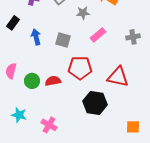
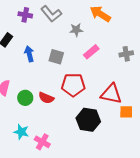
red semicircle: (53, 81) -> (46, 98), turned -147
cyan star: (19, 115) -> (21, 132), moved
orange square: (133, 127) -> (126, 112), moved

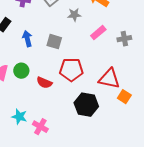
pink rectangle: (91, 52) -> (98, 33), moved
green circle: (25, 98) -> (21, 71), moved
orange square: (126, 112) -> (124, 97), turned 32

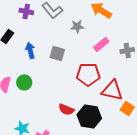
red pentagon: (71, 70) -> (88, 74), moved
red semicircle: (44, 83) -> (66, 109), moved

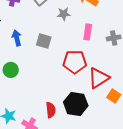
pink rectangle: (101, 44) -> (88, 32), turned -42
red triangle: (112, 90) -> (99, 78), turned -45
red semicircle: (66, 109) -> (51, 110), moved, turned -119

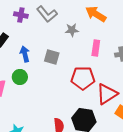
green circle: (11, 70) -> (20, 77), moved

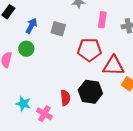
blue arrow: (25, 54) -> (31, 26), turned 42
red triangle: (107, 94) -> (113, 66), turned 35

